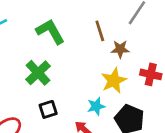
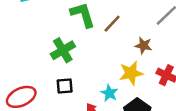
brown line: (100, 31) -> (112, 24), moved, turned 48
cyan star: (96, 106) -> (109, 93), turned 30

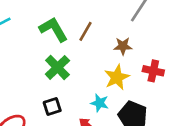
green cross: (63, 50) -> (57, 67), moved

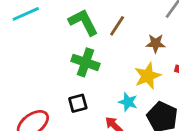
green cross: (57, 67) -> (85, 62), turned -30

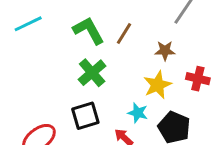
green cross: (85, 62) -> (92, 73), turned 32
black square: (78, 103) -> (85, 116), size x1.4

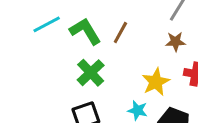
cyan line: (28, 24) -> (47, 24), moved
brown star: (165, 51) -> (175, 42), moved

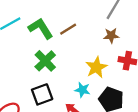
brown line: (120, 33) -> (68, 29), turned 30

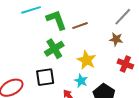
yellow star: (96, 67) -> (87, 60), moved, turned -30

